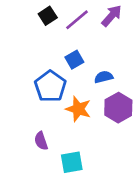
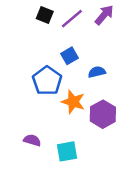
black square: (48, 16) -> (45, 15), turned -35
purple hexagon: (118, 108) -> (103, 114), moved
purple semicircle: (41, 141) -> (32, 140), moved, turned 126

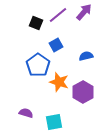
black square: (45, 15) -> (36, 23), moved
blue semicircle: (97, 72) -> (86, 56), moved

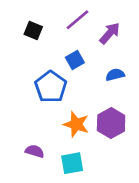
purple arrow: (84, 12) -> (110, 33), moved
black square: (36, 23) -> (33, 31), moved
orange star: (59, 82) -> (76, 124), moved

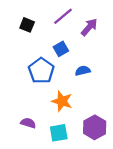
blue semicircle: (115, 75) -> (83, 71), moved
purple hexagon: (111, 123) -> (95, 127), moved

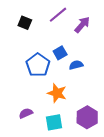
blue square: (61, 49) -> (60, 53), moved
purple semicircle: (28, 123) -> (26, 113), turned -40

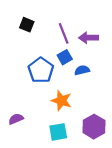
purple line: (58, 15) -> (64, 33), moved, turned -72
purple arrow: (82, 25) -> (88, 38), moved, turned -132
purple semicircle: (26, 113) -> (16, 119), moved

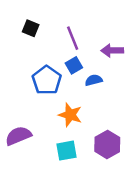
purple arrow: (88, 38) -> (112, 51), moved
purple semicircle: (16, 119) -> (18, 136), size x1.5

